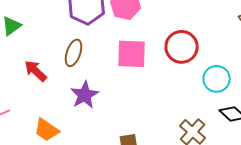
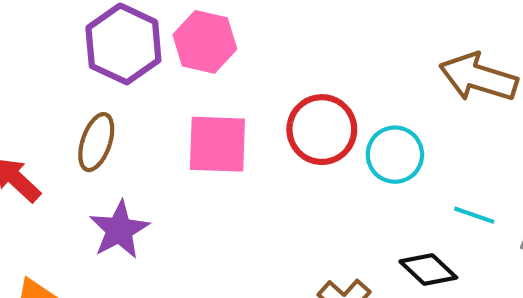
cyan circle: (217, 79) -> (395, 155), moved

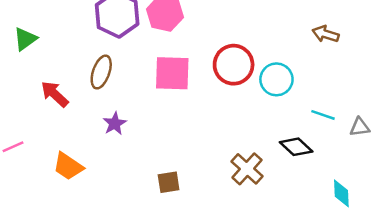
brown arrow: (478, 77) -> (325, 34), size x0.6
purple star: (119, 230) -> (115, 123), size x0.7

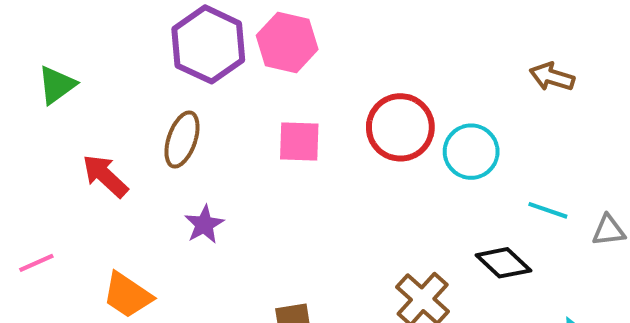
pink square: (172, 73) -> (299, 142), size x0.7

